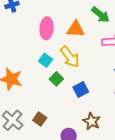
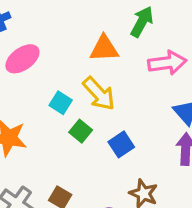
green arrow: (101, 15) -> (142, 22), turned -96
pink ellipse: (47, 28) -> (22, 59), moved, turned 55

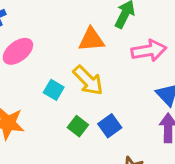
green square: (81, 131) -> (78, 126), moved

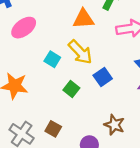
blue square: (110, 126) -> (103, 77), moved

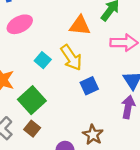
green square: (71, 89) -> (32, 100), moved, size x1.6

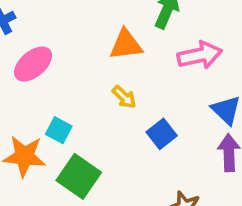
yellow arrow: (71, 58) -> (124, 97), size x0.6
cyan square: (43, 60) -> (59, 130), moved

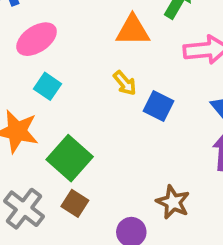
cyan square: (59, 130) -> (47, 86), moved
blue square: (162, 134) -> (159, 106), moved, turned -32

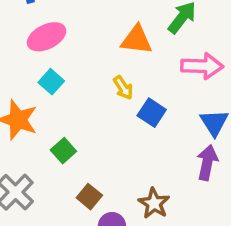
green square: (70, 158) -> (63, 151), size x0.6
brown square: (75, 203) -> (89, 197), moved

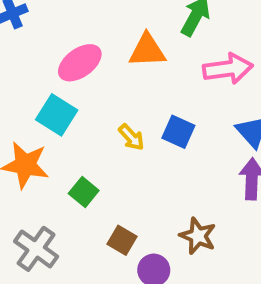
pink ellipse: (47, 37) -> (80, 63), moved
cyan square: (51, 82) -> (57, 115), size x1.4
yellow arrow: (123, 88) -> (131, 137), moved

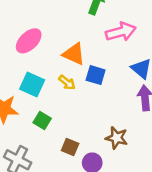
orange triangle: (147, 51) -> (74, 54), moved, turned 35
cyan square: (57, 115) -> (32, 84), moved

